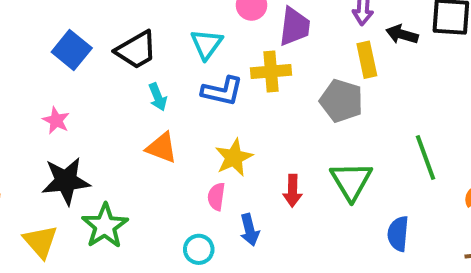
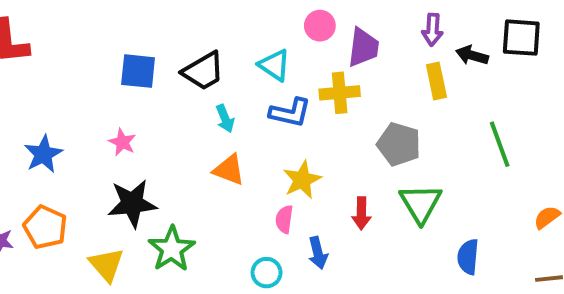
cyan triangle: (207, 44) -> (274, 65), turned -32
blue square: (72, 50) -> (138, 71), turned -33
gray pentagon: (341, 101) -> (399, 144), moved
green line: (425, 157) -> (500, 144), moved

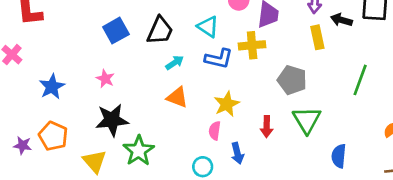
blue square: (138, 71) -> (116, 31), turned -35
black trapezoid: (203, 71) -> (160, 31), turned -36
cyan arrow: (225, 119) -> (175, 63), turned -102
green line: (500, 144) -> (360, 80), turned 40

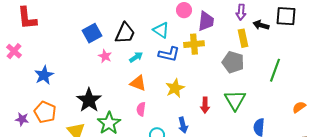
pink star: (105, 79) -> (105, 56), moved
gray pentagon: (292, 80) -> (233, 62), moved
black star: (112, 120) -> (89, 100), turned -30
pink semicircle: (215, 131) -> (141, 109), moved

